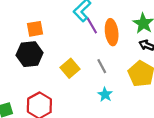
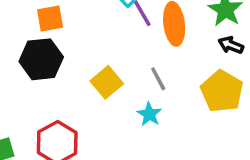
cyan star: (105, 94) -> (149, 114), moved

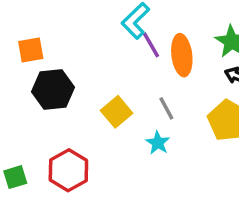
orange square: (50, 19) -> (31, 50), moved

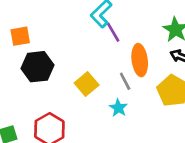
orange ellipse: (182, 55) -> (140, 60), moved

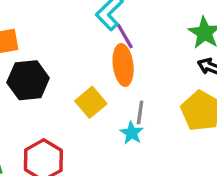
orange ellipse: (140, 60) -> (123, 65), moved
gray line: (125, 81) -> (140, 112), moved, turned 36

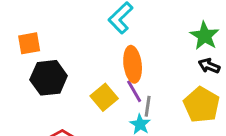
purple line: (125, 36) -> (134, 91), moved

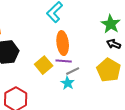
purple line: (134, 91) -> (64, 61), turned -56
gray line: (148, 106) -> (73, 71), turned 56

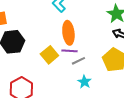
cyan star: (68, 83) -> (84, 82), moved

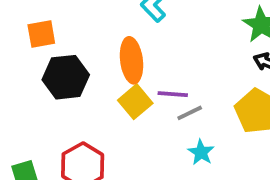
orange ellipse: (68, 33) -> (131, 60), moved

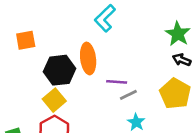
black hexagon: (66, 77) -> (59, 70), moved
yellow square: (135, 102) -> (54, 100), moved

